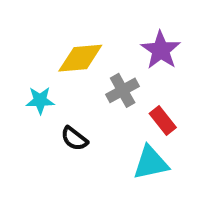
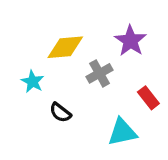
cyan star: (40, 100) -> (33, 82), turned 30
red rectangle: (163, 121) -> (148, 98), moved

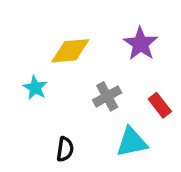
gray cross: (99, 73) -> (107, 96), moved
black semicircle: (60, 113) -> (65, 149), moved, turned -120

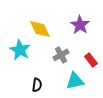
yellow diamond: (70, 51) -> (40, 29), turned 70
cyan star: (35, 88) -> (20, 50), size x1.5

